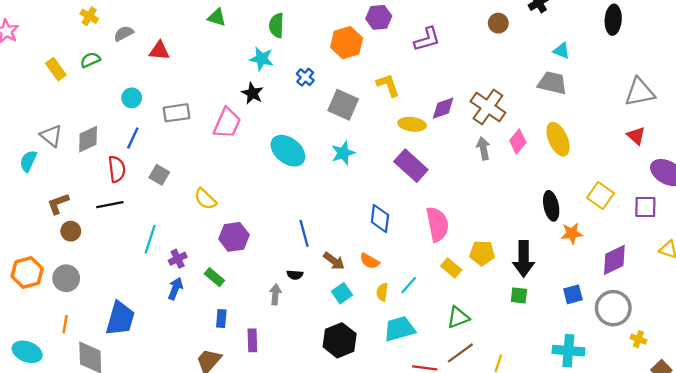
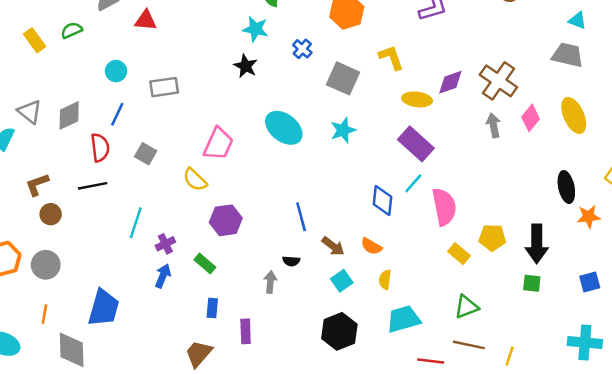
pink trapezoid: (227, 123) -> (218, 144), moved
cyan line: (409, 285) -> (413, 183), moved
brown line: (460, 353) -> (469, 345), turned 48

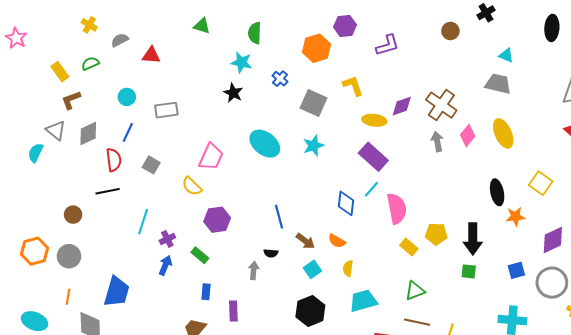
brown L-shape: (37, 185) -> (71, 100), moved

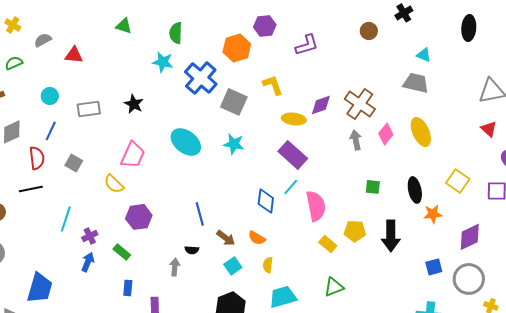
blue cross: (280, 79) -> (201, 78), size x2.0
black star: (233, 93) -> (134, 104), moved
cyan star: (313, 146) -> (234, 144), turned 30
green square: (469, 271) -> (373, 187), moved

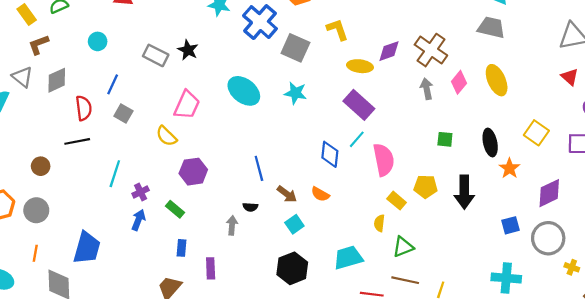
gray rectangle: (89, 109) -> (156, 55), moved, turned 35
blue line: (51, 131) -> (113, 84), moved
orange star: (433, 214) -> (509, 168), turned -30
yellow semicircle: (268, 265) -> (379, 223), moved

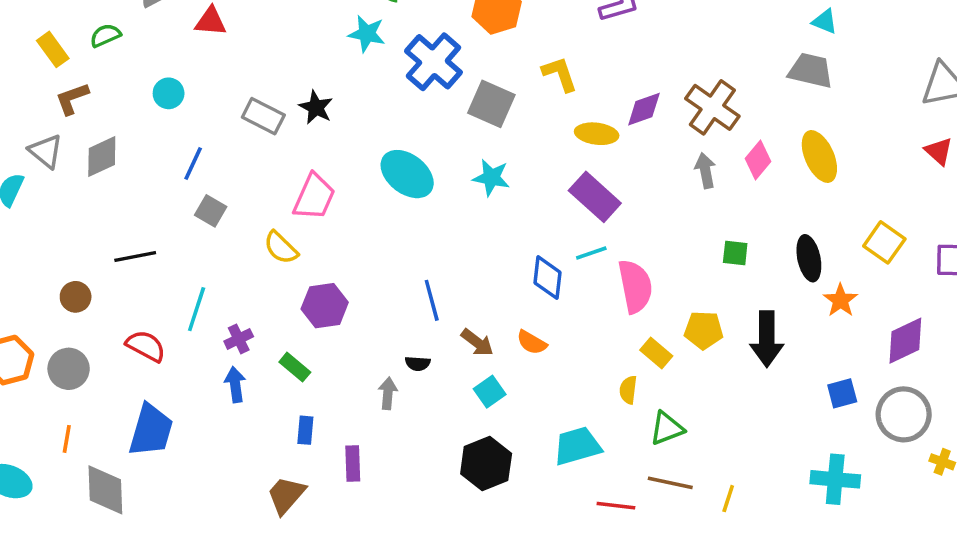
red semicircle: (84, 108) -> (146, 346), moved, turned -55
cyan line: (357, 139) -> (591, 253), turned 30
blue arrow: (138, 220) -> (235, 385), turned -30

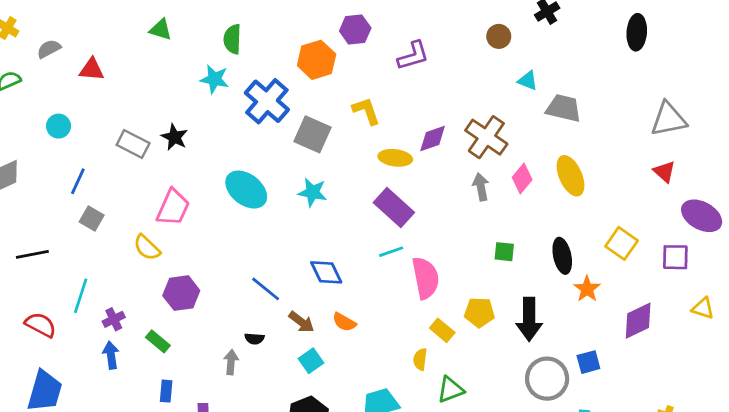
cyan triangle: (825, 21) -> (528, 81), moved
blue diamond: (547, 278) -> (326, 272), moved, turned -32
blue line: (432, 300) -> (266, 289), turned -36
gray circle: (904, 414) -> (547, 379), moved

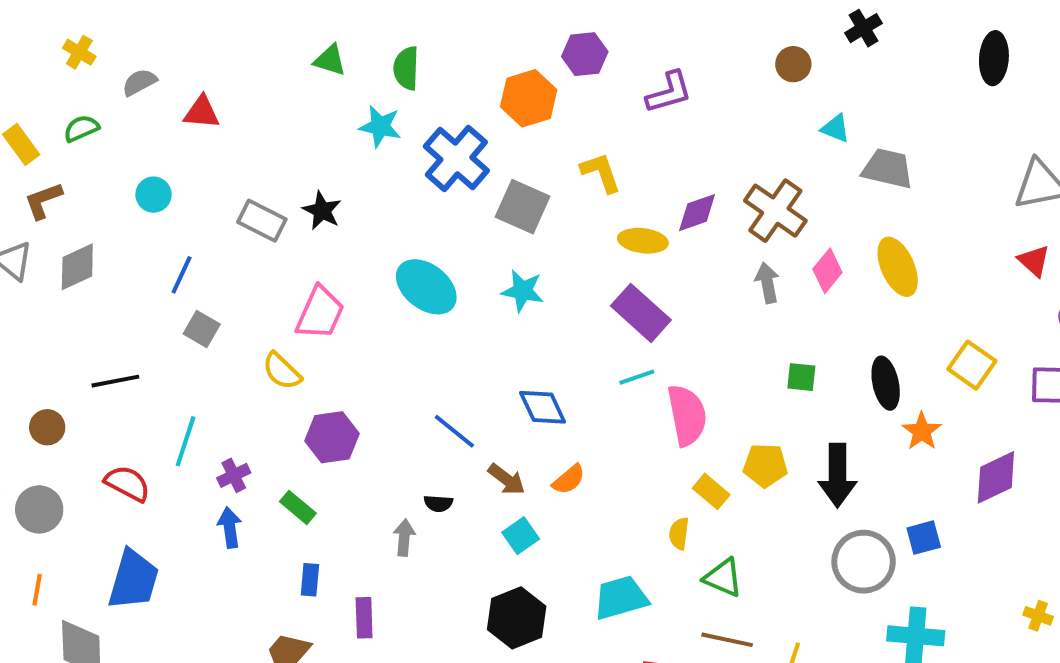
green triangle: (161, 29) -> (330, 60), moved
orange semicircle: (344, 322) -> (569, 479), turned -70
green triangle: (450, 390) -> (723, 578), turned 44

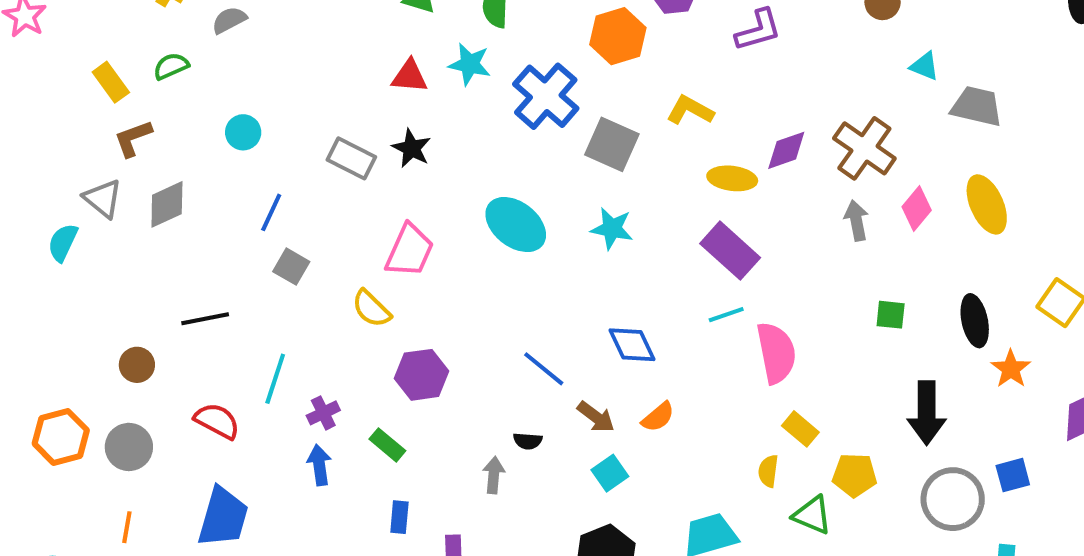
red triangle: (202, 112) -> (409, 76), moved
yellow L-shape: (601, 173) -> (690, 110), turned -42
yellow pentagon: (765, 465) -> (854, 475), moved

